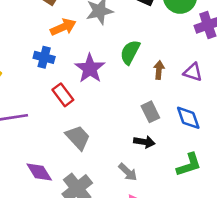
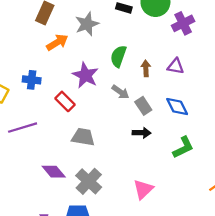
blue cross: (44, 57) -> (32, 80), moved
gray trapezoid: (78, 138) -> (83, 137), turned -30
gray arrow: (128, 172) -> (120, 92), moved

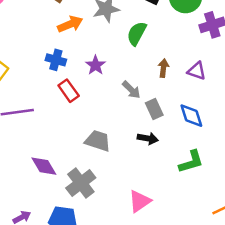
green semicircle: (118, 56) -> (137, 33), moved
purple star: (85, 75) -> (96, 65), size x0.7
blue cross: (32, 80) -> (56, 60), moved
gray trapezoid: (83, 137) -> (98, 141), moved

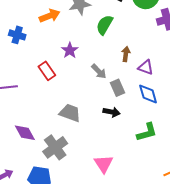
blue cross: (56, 60) -> (17, 35), moved
purple triangle: (197, 71) -> (146, 67), moved
pink triangle: (140, 201) -> (104, 164), turned -30

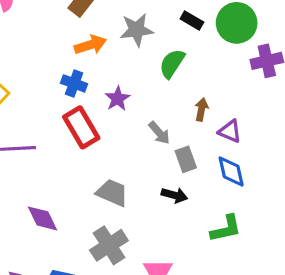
blue cross: (17, 35) -> (74, 83), moved
red rectangle: (47, 71) -> (81, 127), size x1.4
gray cross: (55, 147) -> (109, 245), moved

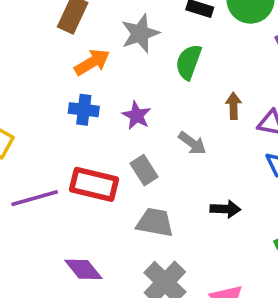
red rectangle: (81, 127) -> (94, 184), moved, turned -33
gray rectangle: (186, 159) -> (144, 170), moved

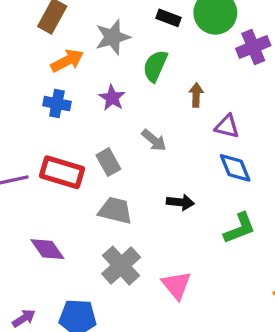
brown arrow: (234, 106) -> (196, 95), moved
purple star: (137, 115) -> (112, 98), moved

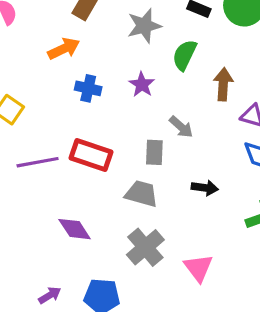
orange arrow: (67, 61) -> (64, 49), moved
brown arrow: (196, 95) -> (223, 84), size x1.4
gray rectangle: (108, 162) -> (154, 152), moved, turned 30

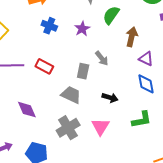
red rectangle: (91, 155) -> (44, 66), size x0.7
pink triangle: (198, 268) -> (100, 127), moved

